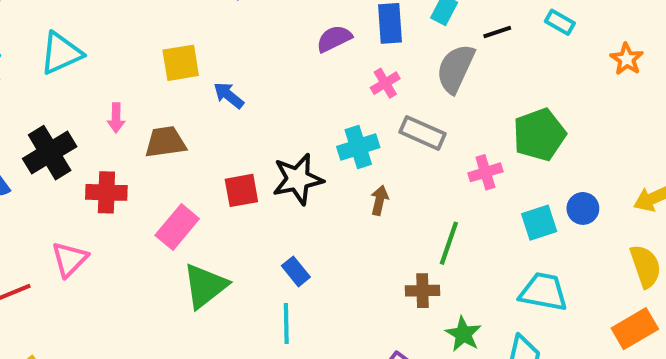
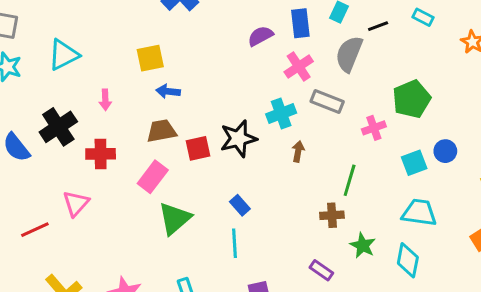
pink cross: (385, 83) -> (299, 67), size x1.4
blue arrow: (229, 95) -> (168, 91), moved, turned -30
brown trapezoid: (165, 142) -> (161, 131), moved

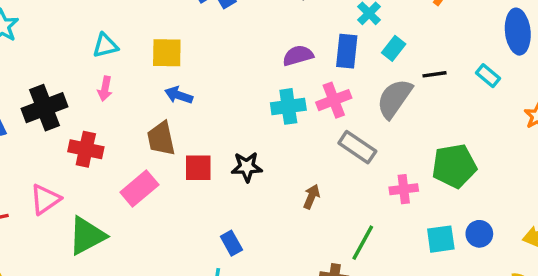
cyan triangle: (64, 55) -> (105, 46), moved, size x0.7
cyan cross: (281, 114) -> (288, 106), moved
brown trapezoid: (161, 131) -> (161, 139), turned -104
black star: (238, 139) -> (247, 167), size x0.7
green triangle: (175, 218) -> (87, 236), moved

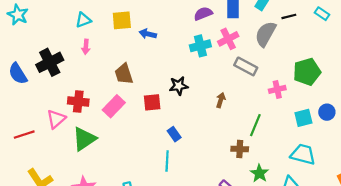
blue arrow: (179, 95) -> (148, 34), moved
red cross: (86, 149) -> (78, 101), moved
red square: (198, 168) -> (152, 102), moved

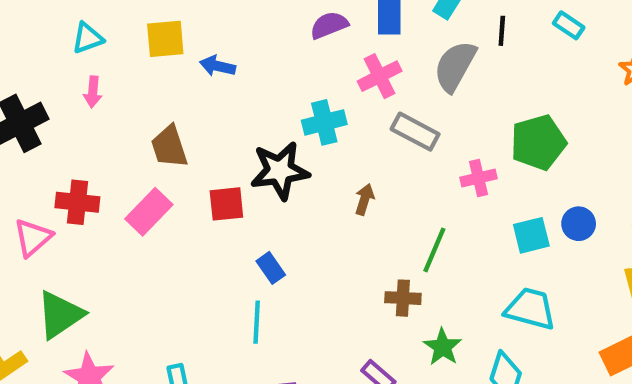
black line: (289, 16) -> (502, 31), turned -72
cyan cross: (200, 46) -> (324, 122), moved
black star: (179, 86) -> (280, 171), size x1.5
green triangle: (84, 139) -> (60, 315), moved

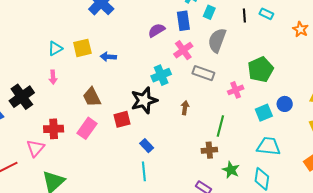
black line: (502, 31) -> (244, 15), moved
cyan triangle: (88, 38) -> (55, 48), moved

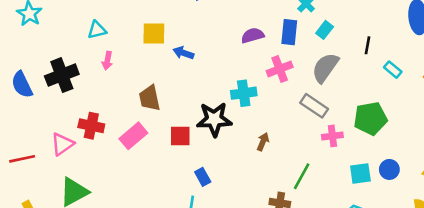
cyan rectangle: (266, 14) -> (393, 70), moved
cyan triangle: (55, 48) -> (97, 30), moved
gray rectangle: (203, 73) -> (314, 106), moved

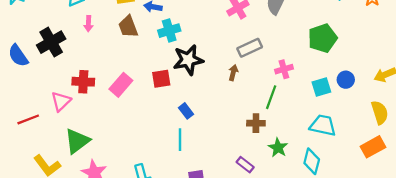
cyan cross: (244, 93) -> (169, 31), moved
brown trapezoid: (150, 98) -> (128, 27), moved
gray rectangle: (314, 106) -> (250, 48), moved, turned -50
pink cross: (332, 136) -> (284, 69), moved

